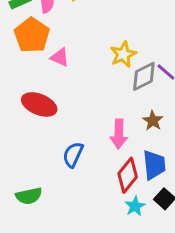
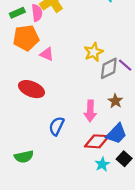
orange pentagon: (32, 35) -> (26, 38), turned 30
blue trapezoid: (154, 165) -> (116, 134), turned 50
red diamond: (128, 175) -> (97, 141), turned 55

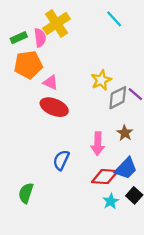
red ellipse: (31, 89) -> (54, 107), moved
green semicircle: (24, 157) -> (26, 193), turned 120

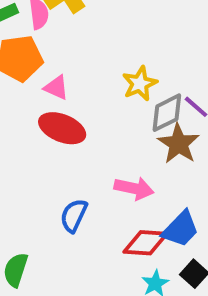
brown star: (125, 133) -> (179, 144), moved, size x1.5
pink arrow: (98, 144) -> (134, 188), turned -80

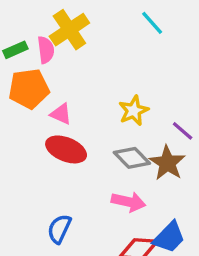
gray diamond: (167, 113) -> (132, 158), moved, turned 72
blue semicircle: (74, 215) -> (59, 229), moved

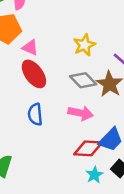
red ellipse: (66, 149) -> (34, 74), turned 32
blue semicircle: (59, 229) -> (35, 114), moved, turned -30

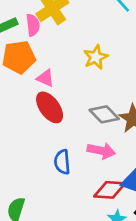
yellow star: (84, 45) -> (96, 57), moved
blue semicircle: (35, 114) -> (62, 162), moved

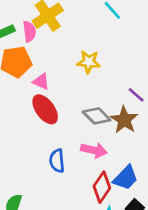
yellow star: (96, 57) -> (89, 62), turned 30
red diamond: (110, 190) -> (102, 187), turned -60

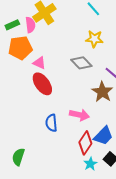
yellow star: (89, 62) -> (94, 39), moved
gray diamond: (97, 116) -> (81, 63), moved

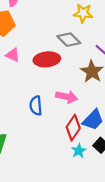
pink triangle: (39, 63) -> (13, 55), moved
red ellipse: (42, 84) -> (47, 59), moved, turned -60

